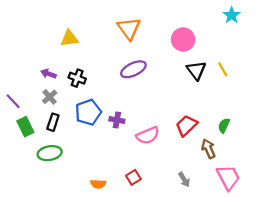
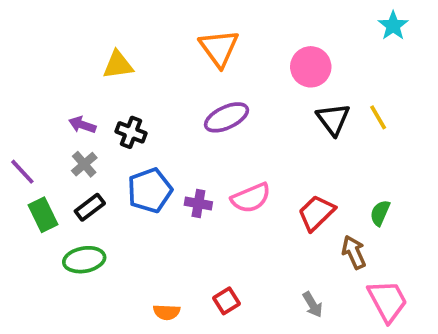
black rectangle: (53, 122) -> (90, 207), turned 35
pink semicircle: (148, 135) -> (251, 198), moved

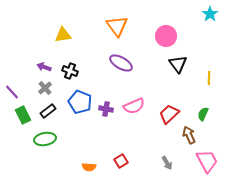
purple ellipse: (226, 117) -> (121, 63), turned 55
yellow line: (378, 117) -> (209, 78), moved, turned 32
blue pentagon: (150, 190) -> (80, 102), turned -30

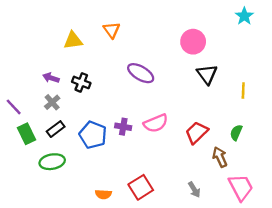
orange triangle: (117, 26) -> (112, 30), moved, size x0.7
blue pentagon: (80, 102) -> (93, 135), moved
red square: (121, 161) -> (141, 187), size x1.5

